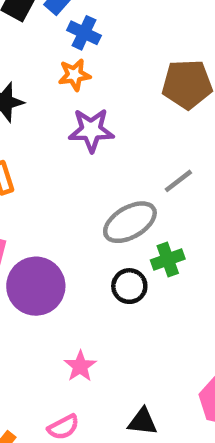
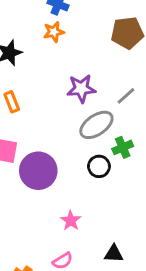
purple star: (91, 130) -> (81, 89), moved

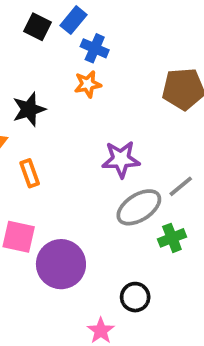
gray line: (126, 96) -> (181, 186), moved
black circle: (99, 166) -> (135, 297), moved

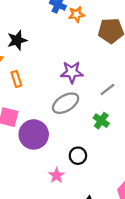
orange star: (88, 84) -> (76, 14), moved
gray ellipse: (139, 207) -> (66, 103), moved
green cross: (172, 238) -> (101, 121), turned -35

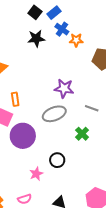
black star: (17, 40) -> (36, 38), moved
orange rectangle: (16, 79) -> (15, 99), moved
gray line: (107, 90) -> (92, 108), turned 48

